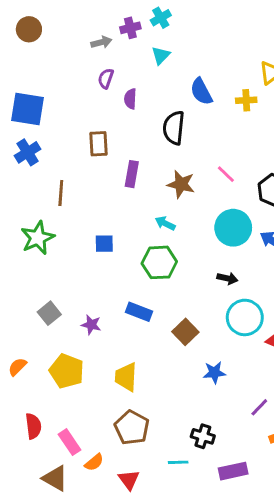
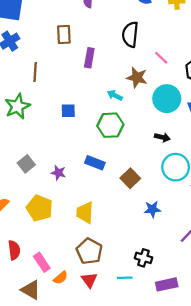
black semicircle: (174, 128) -> (130, 34), moved
brown star: (181, 184) -> (137, 78), moved
red triangle: (129, 480) -> (89, 280), moved

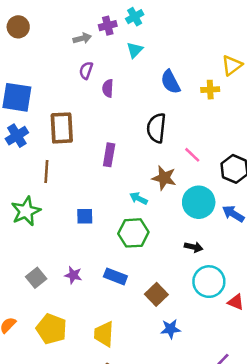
brown rectangle: (64, 34) -> (62, 128), moved, size x1.4
purple star: (58, 173) -> (73, 275), moved
blue star: (152, 209) -> (170, 329), moved

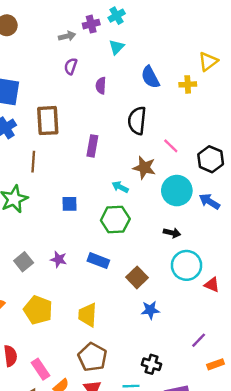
purple semicircle: (108, 88) -> (101, 86), moved

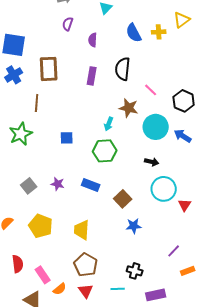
yellow cross: (188, 84) -> (159, 32), moved
purple rectangle: (92, 146) -> (92, 76), moved
cyan arrow: (120, 187) -> (109, 124), turned -96
red triangle: (212, 285) -> (185, 205), turned 40

